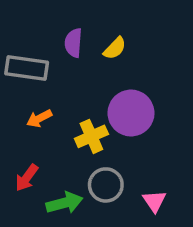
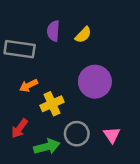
yellow cross: (91, 136) -> (52, 104), moved
pink triangle: (154, 201) -> (112, 135), moved

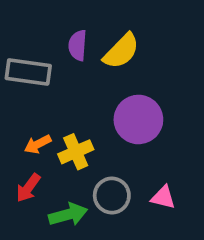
yellow semicircle: (83, 35) -> (121, 51), size x1.5
orange arrow: (29, 86) -> (38, 144), moved
pink triangle: (112, 135) -> (163, 197), turned -42

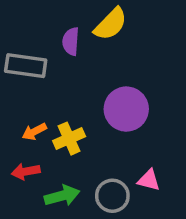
yellow semicircle: (121, 51) -> (111, 24), moved
red arrow: (28, 188) -> (26, 171), turned 44
gray circle: (112, 196) -> (112, 196), moved

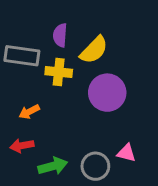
yellow semicircle: (111, 24) -> (94, 50), moved
yellow cross: (69, 139) -> (59, 72), moved, turned 30

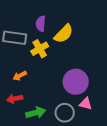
yellow cross: (59, 72) -> (40, 49), turned -36
purple circle: (107, 93) -> (76, 82), moved

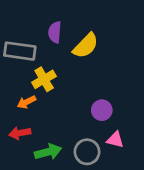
yellow cross: (40, 49) -> (44, 79), moved
purple circle: (76, 82) -> (102, 110), size x0.6

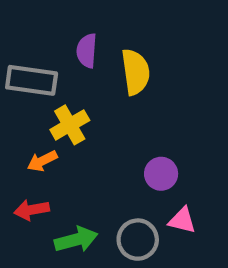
yellow semicircle: (86, 46) -> (136, 72), turned -52

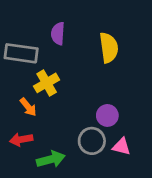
yellow semicircle: (136, 72) -> (109, 48), moved
orange arrow: (42, 161) -> (28, 107), turned -102
gray circle: (138, 240) -> (92, 141), moved

